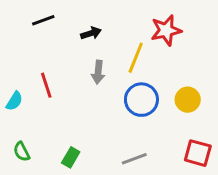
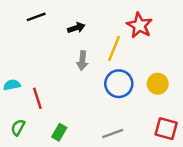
red star: (166, 30) -> (139, 25), turned -30
red line: (46, 85) -> (37, 98), moved
cyan semicircle: (14, 101) -> (12, 85), turned -133
green semicircle: (22, 152) -> (18, 127), turned 56

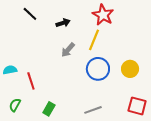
black line: (36, 17) -> (30, 14), turned 63
red star: (139, 25) -> (103, 15), moved
gray arrow: (82, 61) -> (68, 50), turned 35

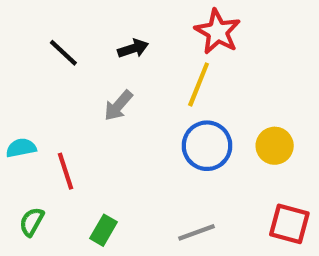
black line: (30, 14) -> (63, 53), moved
gray arrow: (68, 50) -> (118, 106), moved

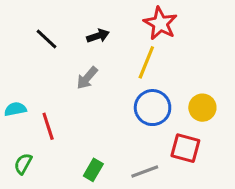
red square: (289, 224) -> (185, 148), moved
green rectangle: (103, 230) -> (93, 170), moved

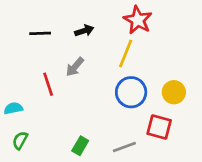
black line: (47, 39) -> (40, 33), turned -45
cyan semicircle: (15, 109) -> (13, 108), moved
red line: (48, 126) -> (48, 84), moved

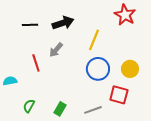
red star: (138, 20) -> (125, 15), moved
black arrow: (84, 31) -> (63, 23), size x1.5
green semicircle: (20, 140) -> (29, 106), moved

